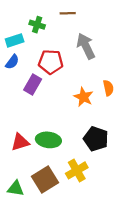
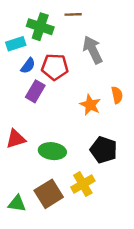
green cross: (37, 25) -> (40, 27), size x1.5
blue semicircle: (12, 62) -> (28, 66), moved
red triangle: (20, 142) -> (16, 139), moved

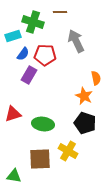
orange star: (90, 105) -> (84, 96), moved
yellow cross: (83, 184) -> (68, 151), turned -30
brown square: (49, 194) -> (40, 159), turned 30
green triangle: (17, 204) -> (14, 176), moved

